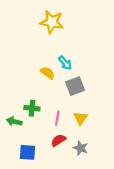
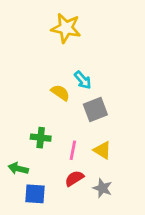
yellow triangle: (81, 118) -> (102, 150), turned -32
green arrow: (14, 121) -> (18, 169), moved

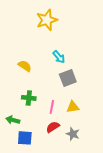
yellow star: (66, 28) -> (47, 20), turned -30
yellow semicircle: (60, 93) -> (25, 66), moved
yellow triangle: (102, 150) -> (73, 107), turned -40

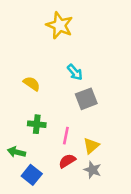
yellow star: (47, 20) -> (60, 25), turned -30
yellow triangle: (73, 107) -> (91, 146), moved, turned -32
blue square: (25, 138) -> (32, 175), turned 35

